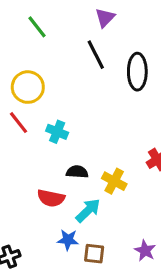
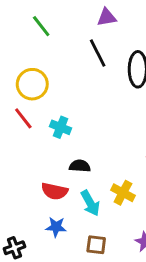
purple triangle: (105, 18) -> (107, 17), turned 36
yellow cross: (114, 181) -> (123, 193), moved
cyan arrow: (88, 210) -> (90, 203), turned 105
blue star: (68, 240) -> (56, 227), moved

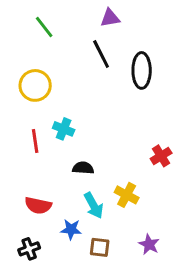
red line: (23, 118) -> (35, 141), moved, turned 30
red semicircle: (55, 191) -> (38, 205), moved
blue star: (56, 227) -> (71, 229), moved
black cross: (14, 248) -> (29, 249), moved

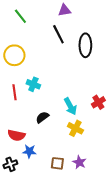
black semicircle: (83, 168) -> (42, 117), moved, turned -40
cyan arrow: (94, 205) -> (70, 106), moved
blue star: (71, 229) -> (29, 151), moved
purple star: (149, 244) -> (79, 162), moved

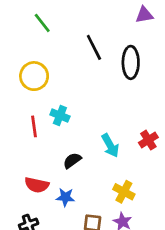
purple triangle: (64, 10) -> (144, 15), moved
yellow cross: (75, 128) -> (124, 192), moved
blue star: (29, 151) -> (65, 197), moved

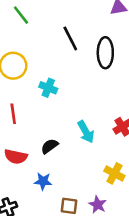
cyan cross: (60, 116) -> (48, 88), moved
red semicircle: (37, 185) -> (16, 157), moved
yellow cross: (124, 192) -> (114, 173), moved

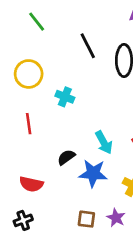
red semicircle: (16, 157) -> (31, 184), moved
blue star: (43, 181) -> (93, 173), moved, size x1.5

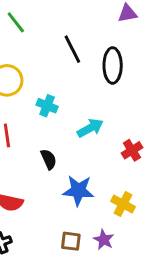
cyan arrow: (104, 142) -> (90, 128), moved, turned -90
black semicircle: (66, 157) -> (49, 159), moved, turned 102

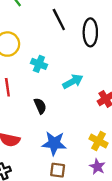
blue star: (78, 191) -> (54, 143), moved
purple star: (104, 240) -> (97, 167), moved

